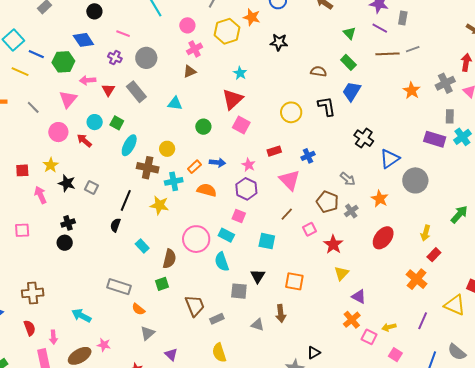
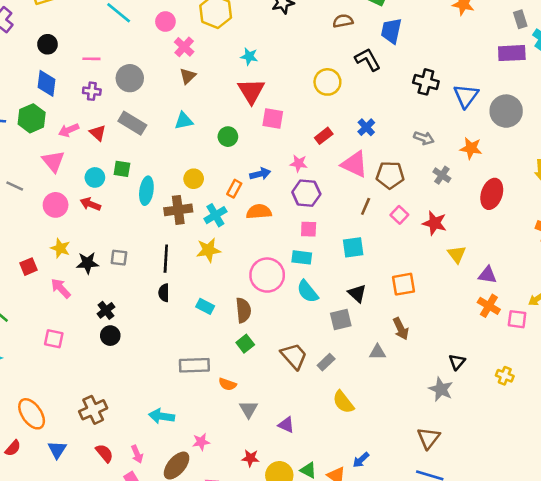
blue diamond: (83, 40) -> (46, 83), turned 60
brown pentagon: (327, 202) -> (390, 175), moved
pink square: (22, 230) -> (54, 339), turned 35

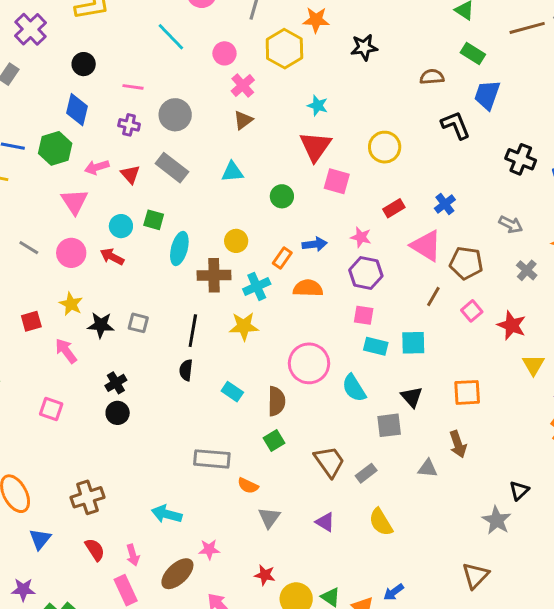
yellow circle: (327, 82) -> (385, 147), moved
gray line: (15, 186) -> (29, 248), moved
cyan rectangle: (302, 257) -> (376, 346), moved
purple triangle: (286, 425) -> (325, 522), moved

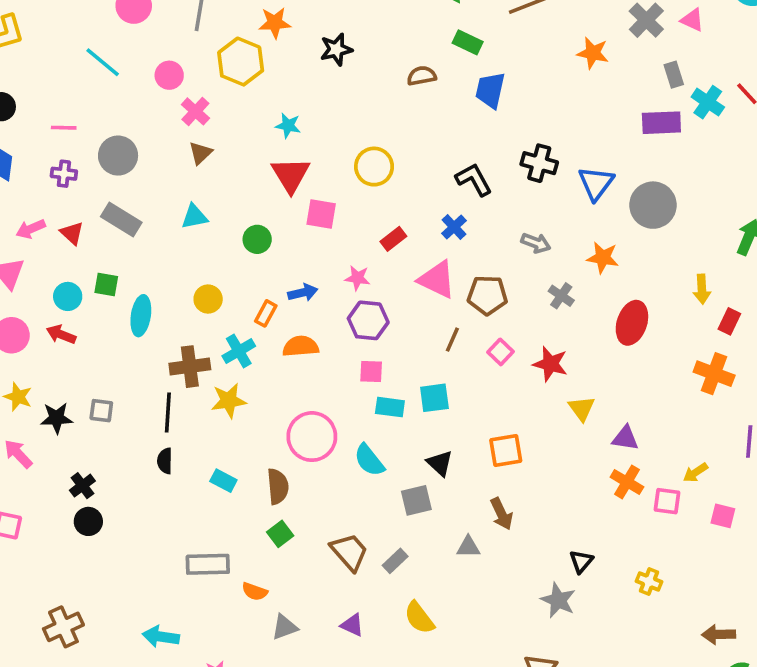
black L-shape: (456, 125) -> (474, 180), moved
brown cross: (214, 275) -> (190, 367), moved
gray triangle: (269, 518) -> (284, 627), turned 40

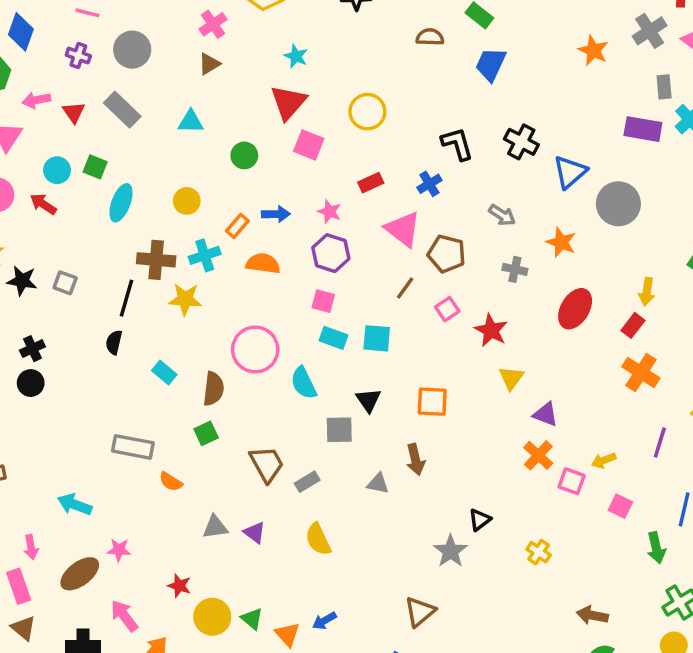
gray cross: (561, 296) -> (515, 269), turned -35
red rectangle: (729, 321) -> (633, 325), moved
gray triangle: (284, 627) -> (215, 527), moved

